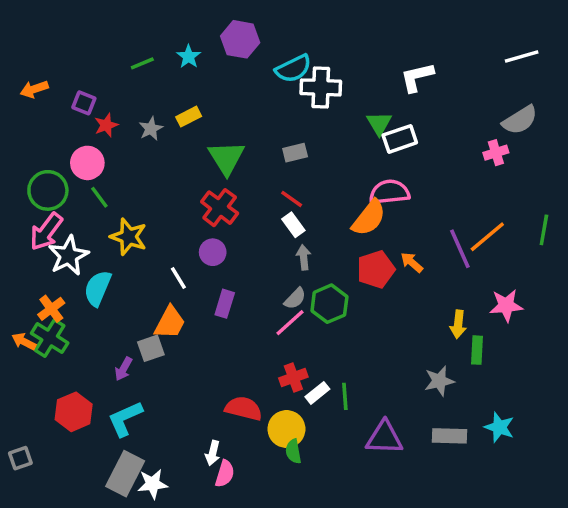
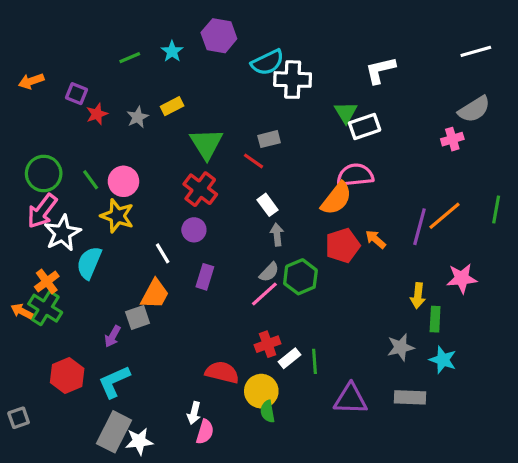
pink circle: (87, 163) -> (123, 181), moved
red line: (292, 199) -> (253, 161), moved
purple line: (460, 249) -> (419, 227), turned 39
cyan star: (499, 427) -> (443, 360), moved

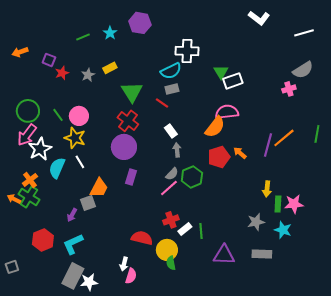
cyan semicircle: (268, 62) -> (171, 71), moved
white L-shape: (380, 70) -> (259, 18), moved, turned -130
purple circle: (194, 230) -> (124, 147), size x1.6
white line: (163, 253) -> (80, 162), moved
pink star: (462, 278) -> (294, 204), moved

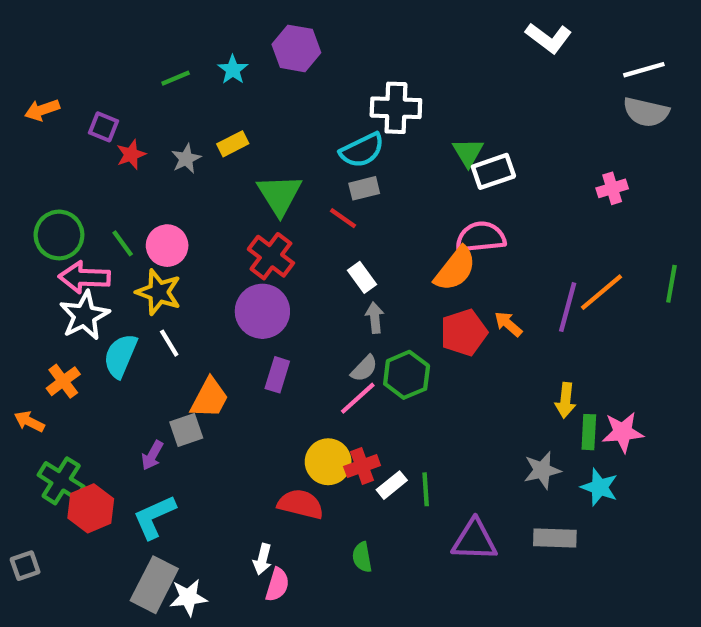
gray semicircle: (303, 70) -> (646, 112), moved, turned 45
pink arrow: (27, 135) -> (84, 277), moved, turned 55
green cross: (29, 197) -> (61, 481), moved
yellow circle: (167, 250) -> (328, 462), moved

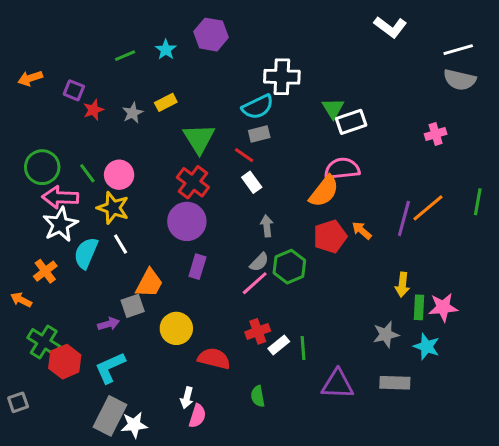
white rectangle: (362, 277) -> (252, 182), moved
purple arrow: (152, 455) -> (109, 324), turned -135
yellow circle: (328, 462) -> (176, 328), moved

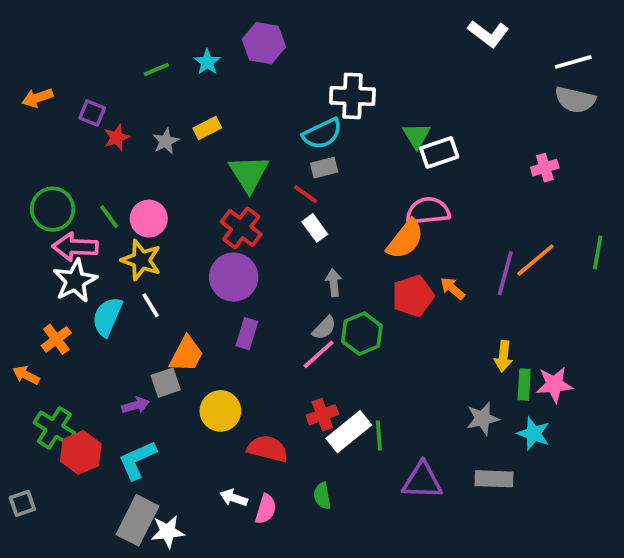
white rectangle: (279, 345) -> (349, 432), size x1.6
white arrow: (187, 398) -> (234, 498), turned 95
pink semicircle: (197, 416) -> (266, 509), moved

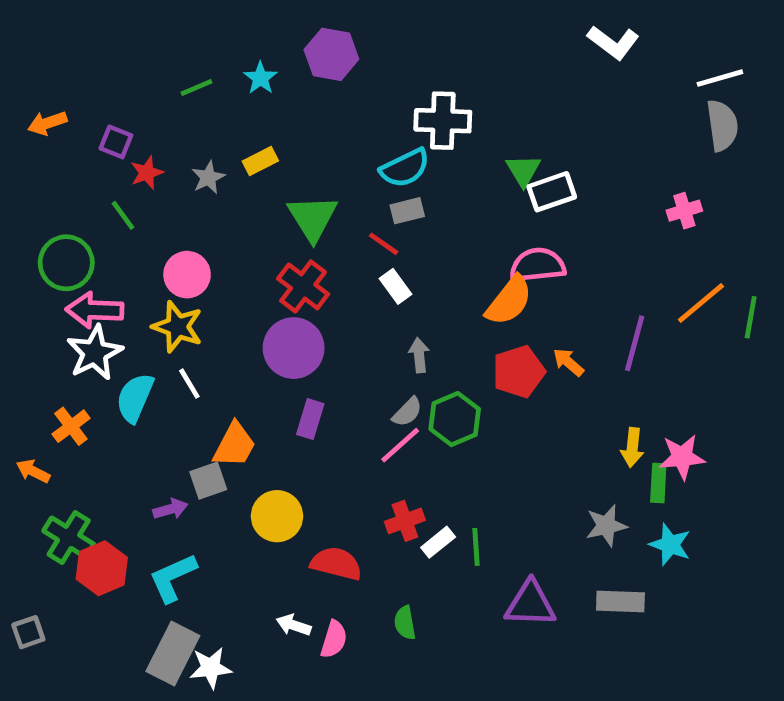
gray semicircle: (575, 100) -> (722, 125), turned -111
green line: (109, 217) -> (123, 215), moved
orange line: (535, 260) -> (701, 303), moved
pink star: (554, 385) -> (682, 457), moved
white rectangle: (349, 432) -> (438, 542), size x0.6

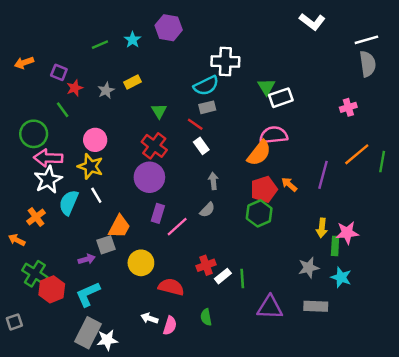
green triangle: (313, 218) -> (159, 111), size x0.6
green hexagon: (455, 419) -> (259, 213), moved
pink line: (400, 445) -> (177, 227), moved

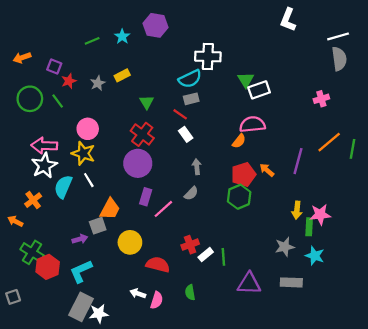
white L-shape: (312, 22) -> (288, 20), turned 75
green circle: (34, 134) -> (30, 99), moved
orange semicircle: (259, 153) -> (239, 141), size x0.6

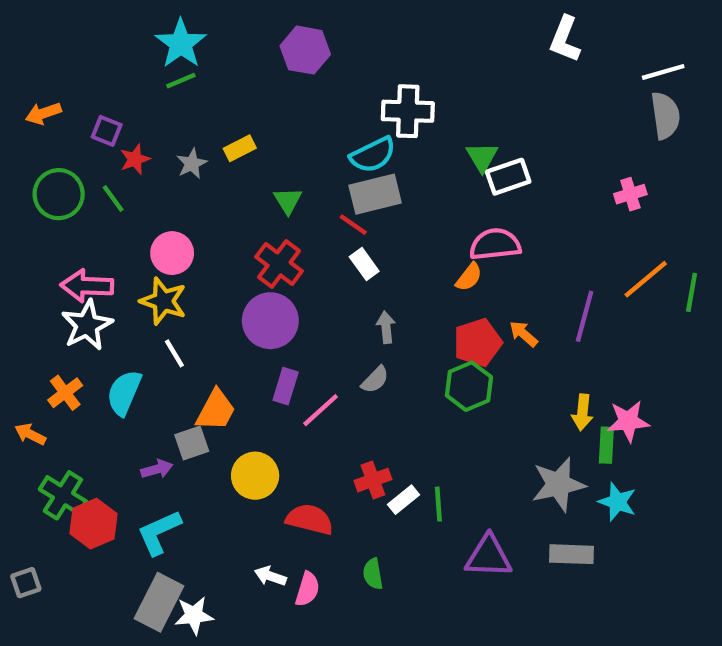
cyan star: (122, 36) -> (181, 44), moved, size x1.6
gray rectangle: (191, 99) -> (375, 194), size x1.6
cyan semicircle: (63, 187) -> (124, 393), moved
gray star: (285, 247) -> (558, 484), size x1.4

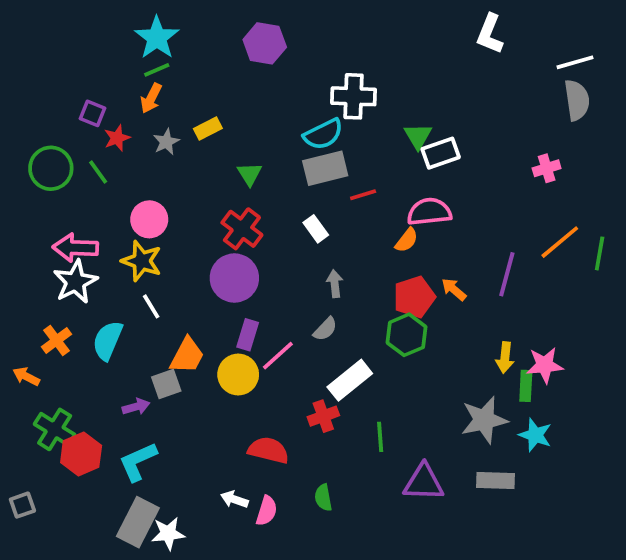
orange arrow: (43, 113) -> (151, 98), moved, turned -44
red line: (353, 225) -> (363, 195), moved, turned -52
yellow circle: (255, 476) -> (238, 375), moved
white rectangle: (403, 500) -> (350, 380), moved, size x1.6

